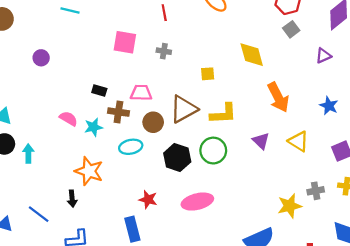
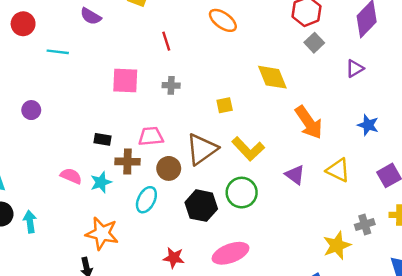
yellow L-shape: (223, 114) -> (248, 149), turned 56
cyan ellipse: (131, 147) -> (146, 200), turned -45

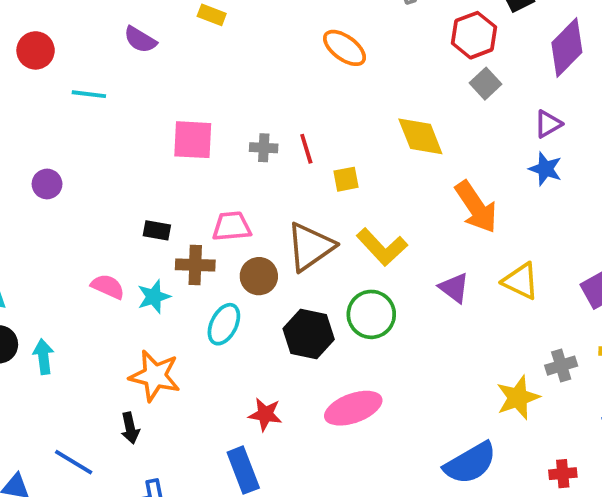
red line: (166, 41) -> (306, 149), moved
blue star: (368, 125) -> (545, 169), moved

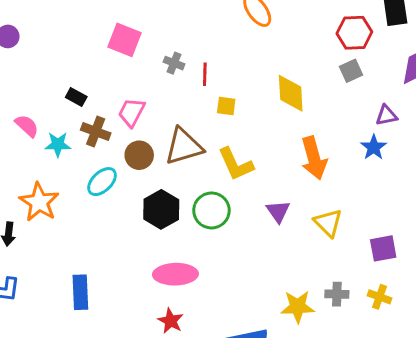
pink trapezoid: (232, 226) -> (132, 112), turned -76
red star: (265, 414) -> (171, 321), moved

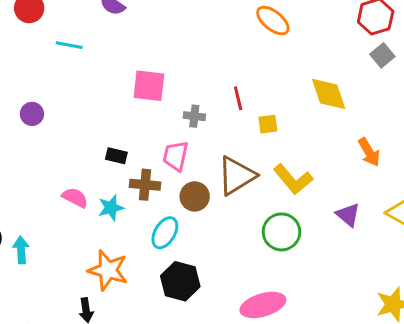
gray cross: (174, 63) -> (194, 116), moved
orange arrow: (314, 158) -> (369, 152), size x0.7
black hexagon: (161, 209) -> (180, 281), moved

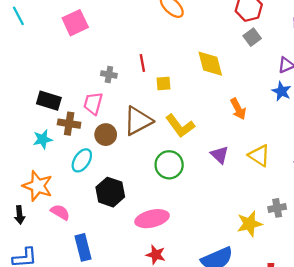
cyan line: (69, 45) -> (18, 16), turned 48
pink square: (149, 86) -> (75, 23), moved, turned -35
black rectangle: (116, 156) -> (49, 101), size x1.5
pink semicircle: (75, 198) -> (60, 212), moved
black hexagon: (180, 281) -> (110, 192), moved

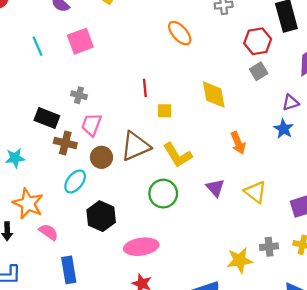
cyan line: (18, 16) -> (37, 46), moved
gray cross: (109, 74) -> (79, 95), moved
cyan star: (43, 139) -> (15, 158), moved

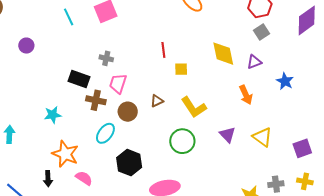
purple triangle: (291, 103) -> (254, 62), moved
brown triangle: (135, 146) -> (157, 101), size x0.5

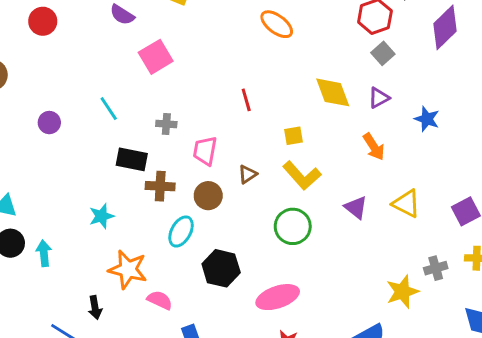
cyan line: (69, 17) -> (109, 109), moved
yellow square: (181, 69) -> (293, 136), moved
pink trapezoid: (118, 83) -> (205, 151), moved
black arrow: (48, 179) -> (95, 307), moved

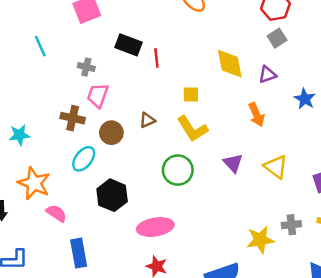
pink trapezoid: (205, 151) -> (98, 96), moved
black rectangle: (132, 159) -> (129, 45), moved

